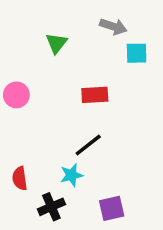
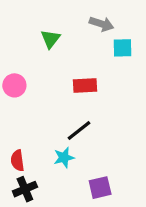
black cross: (51, 207) -> (25, 189), moved

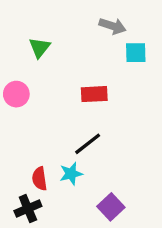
green triangle: (50, 39) -> (40, 48), moved
red semicircle: (17, 161) -> (40, 179), moved
purple square: (100, 188) -> (111, 207), turned -30

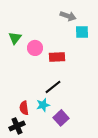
green triangle: (40, 48) -> (15, 38), moved
pink circle: (16, 94) -> (35, 48), moved
purple square: (111, 207) -> (61, 118), moved

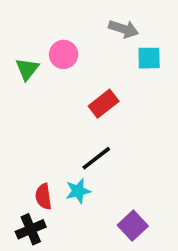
pink circle: (35, 48) -> (64, 54), moved
red rectangle: (57, 57) -> (104, 104), turned -35
purple square: (61, 118) -> (133, 226), moved

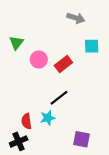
pink circle: (64, 54) -> (39, 60), moved
cyan square: (149, 58) -> (92, 46), moved
purple square: (133, 226) -> (81, 139), turned -36

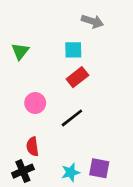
cyan square: (92, 46) -> (73, 50), moved
pink circle: (39, 60) -> (35, 103), moved
cyan star: (48, 118) -> (71, 172), moved

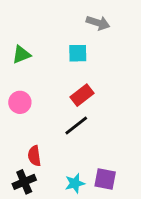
green triangle: (20, 51) -> (21, 55), turned 30
red rectangle: (77, 77) -> (82, 95), moved
pink circle: (35, 103) -> (20, 102), moved

